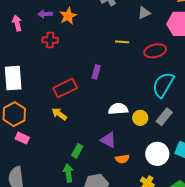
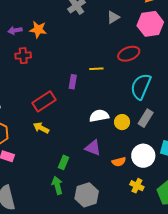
orange star: (68, 16) -> (38, 30), turned -30
yellow line: (122, 42) -> (96, 69), moved
orange semicircle: (122, 159) -> (119, 162), moved

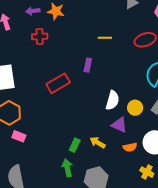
yellow line: (96, 69) -> (105, 38), moved
white semicircle: (99, 116) -> (112, 100), turned 114
yellow arrow: (41, 128) -> (98, 143), moved
purple triangle: (93, 148) -> (119, 125), moved

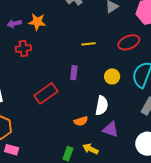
yellow circle: (135, 108) -> (112, 76), moved
orange semicircle: (130, 147) -> (81, 121), moved

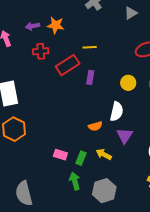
yellow line: (88, 44) -> (90, 47), moved
red rectangle: (46, 93) -> (68, 65), moved
purple triangle: (111, 129) -> (125, 136), turned 42
pink rectangle: (12, 150) -> (60, 155), moved

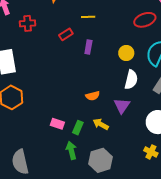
red cross: (41, 51) -> (28, 23), moved
red rectangle: (68, 65) -> (66, 34), size x0.6
white semicircle: (117, 111) -> (131, 80), moved

